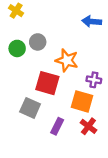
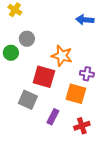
gray circle: (38, 42) -> (27, 39), moved
green circle: (17, 48) -> (11, 53), moved
red cross: (88, 126) -> (82, 126), moved, turned 35

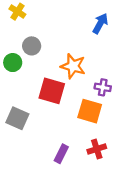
blue arrow: (85, 20) -> (100, 23), turned 114
gray square: (28, 100) -> (17, 118), moved
purple rectangle: (53, 117) -> (61, 154), moved

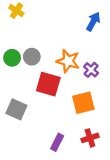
gray circle: (32, 46) -> (32, 57), moved
purple cross: (103, 87) -> (91, 70), moved, turned 32
orange square: (90, 111) -> (83, 103), turned -30

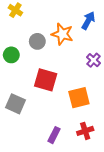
gray circle: (32, 57) -> (37, 41), moved
orange star: (68, 61) -> (62, 34), moved
purple cross: (91, 70) -> (94, 60), moved

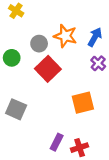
blue arrow: (88, 21) -> (95, 37), moved
red square: (46, 80) -> (48, 69), moved, turned 30
red cross: (85, 131) -> (80, 148), moved

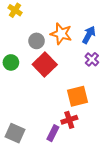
green circle: (12, 58) -> (11, 62), moved
gray square: (16, 109) -> (15, 133), moved
red cross: (80, 148) -> (69, 120), moved

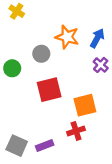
gray circle: (37, 41) -> (41, 54), moved
red square: (45, 64) -> (49, 90), moved, turned 30
purple rectangle: (53, 133) -> (45, 146), moved, turned 42

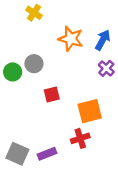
yellow cross: (17, 11) -> (34, 13), moved
gray circle: (41, 54) -> (34, 64), moved
red square: (49, 90) -> (52, 95), size x0.6

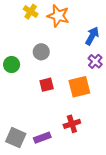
orange star: (71, 39) -> (58, 16), moved
gray circle: (34, 64) -> (41, 52), moved
orange square: (90, 111) -> (79, 87), moved

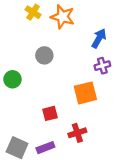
purple cross: (95, 61) -> (102, 66), turned 32
green circle: (12, 65) -> (12, 79), moved
red square: (47, 85) -> (50, 113), moved

